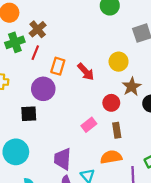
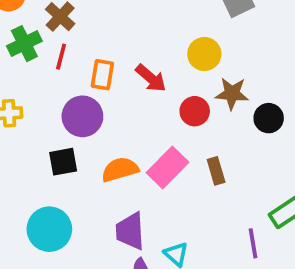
brown star: (132, 87) -> (232, 94), turned -30
red circle: (111, 103) -> (195, 111), moved
pink rectangle: (89, 125) -> (168, 167), size x1.5
orange semicircle: (111, 157) -> (120, 170), moved

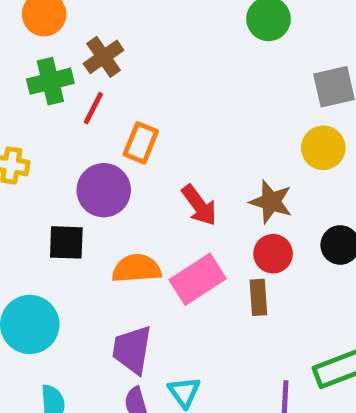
yellow circle: (204, 54) -> (323, 148), moved
red arrow: (151, 78) -> (199, 205), moved
brown star: (232, 94) -> (271, 202), moved
red circle: (195, 111) -> (273, 254), moved

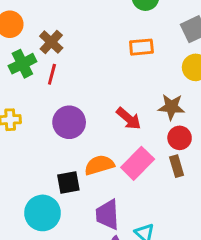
orange rectangle: (141, 143) -> (141, 47), moved, turned 75
black square: (66, 242) -> (68, 182), moved

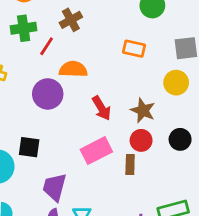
brown cross: (51, 42) -> (71, 20), moved
orange semicircle: (99, 165) -> (73, 69), moved

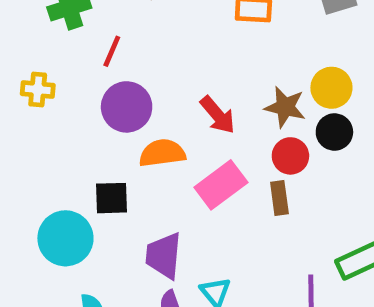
red line: (47, 46) -> (112, 51), moved
orange semicircle: (73, 69) -> (162, 153), moved
yellow circle: (176, 83) -> (331, 88), moved
black circle: (180, 139) -> (334, 132), moved

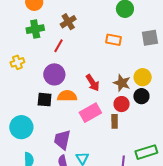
red line: (112, 51) -> (59, 46), moved
yellow cross: (38, 90) -> (17, 62), turned -32
black square: (112, 198) -> (45, 100), moved

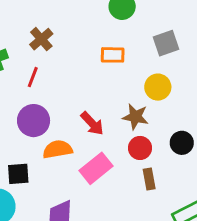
yellow circle: (143, 77) -> (158, 87), moved
black circle: (141, 96) -> (182, 143), moved
black square: (45, 100) -> (18, 174), moved
brown rectangle: (115, 121) -> (149, 179), moved

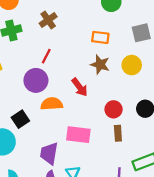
red line: (33, 77) -> (46, 56), moved
brown star: (135, 117) -> (100, 65), moved
pink rectangle: (96, 168) -> (78, 135), moved, turned 40
black square: (18, 174) -> (20, 119), turned -36

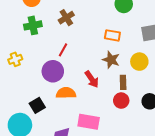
brown rectangle: (118, 133) -> (123, 82), moved

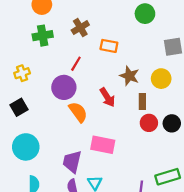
orange rectangle: (112, 35) -> (109, 46), moved
orange semicircle: (66, 93) -> (78, 112), turned 54
red circle: (121, 101) -> (149, 123), moved
black square: (37, 105) -> (19, 107), moved

